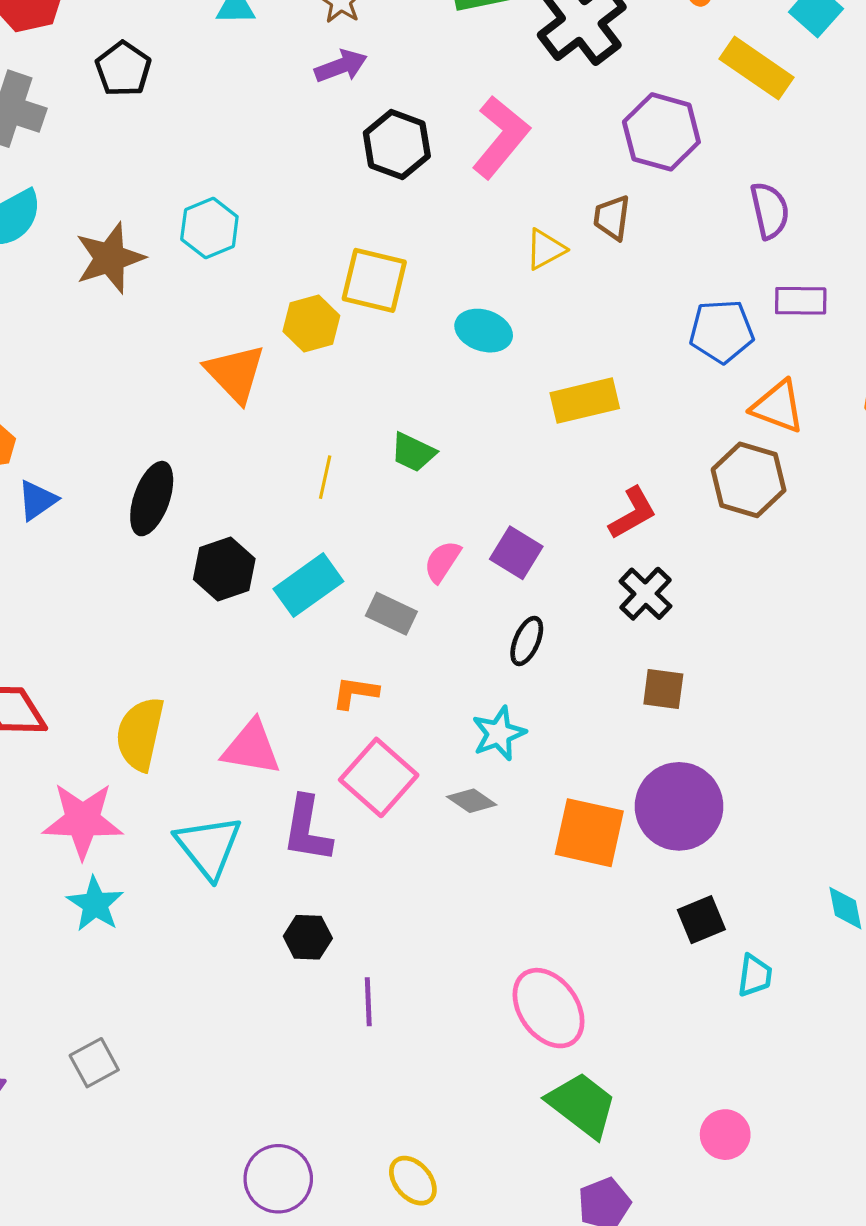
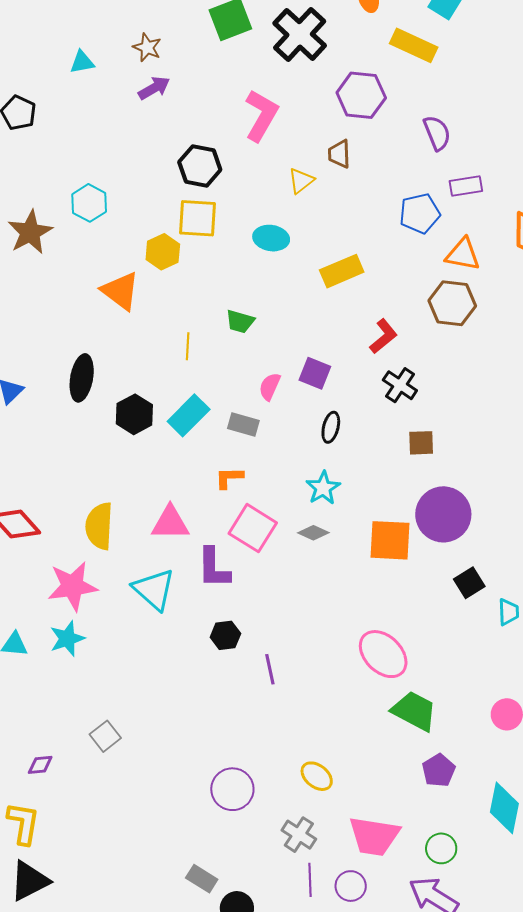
black hexagon: (397, 144) -> (200, 166), moved
cyan star: (95, 904) -> (67, 639), moved, turned 30

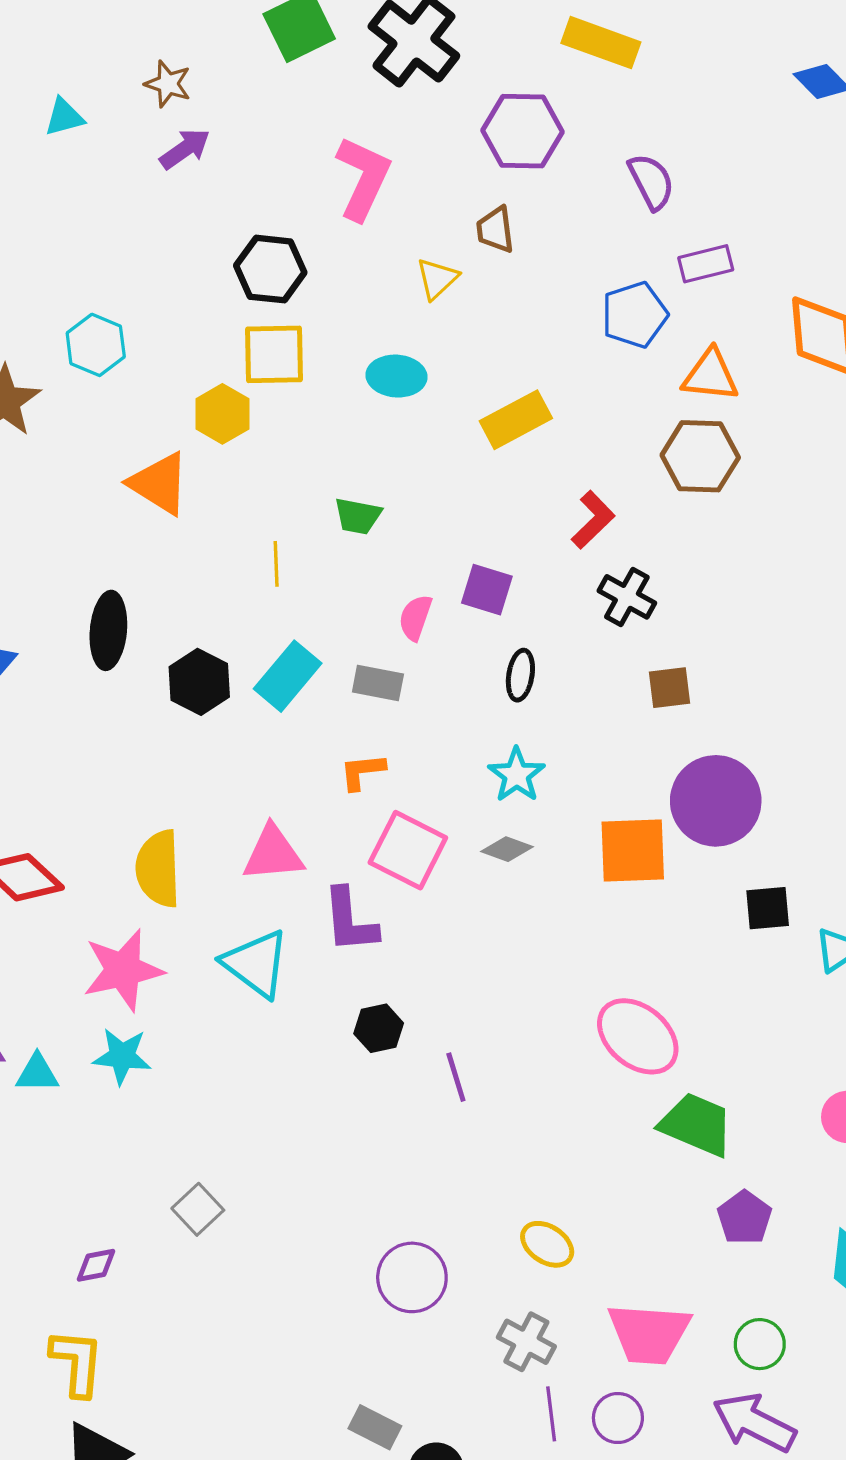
black square: (469, 583) -> (768, 908), turned 32
cyan star: (67, 639) -> (122, 1056), turned 30

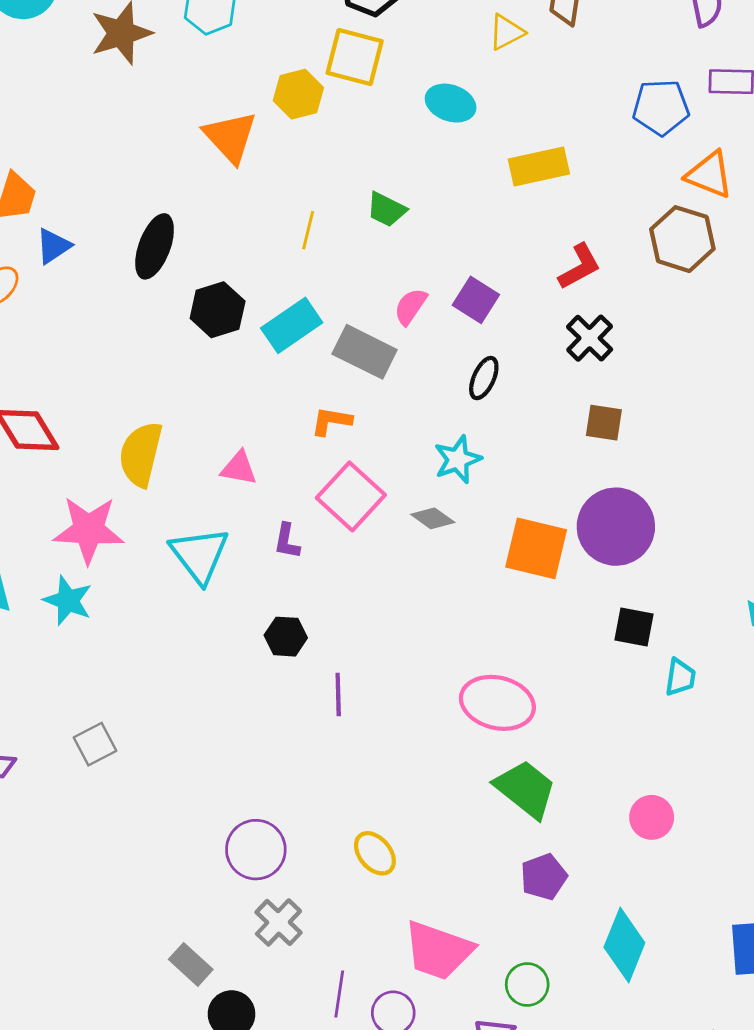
gray rectangle: (378, 683) -> (365, 352), size x1.4
pink triangle: (273, 854) -> (239, 468), size x0.7
purple L-shape: (350, 921) -> (287, 541), size x0.6
pink ellipse: (638, 1036) -> (497, 703), turned -42
gray cross: (526, 1342) -> (278, 922), moved

